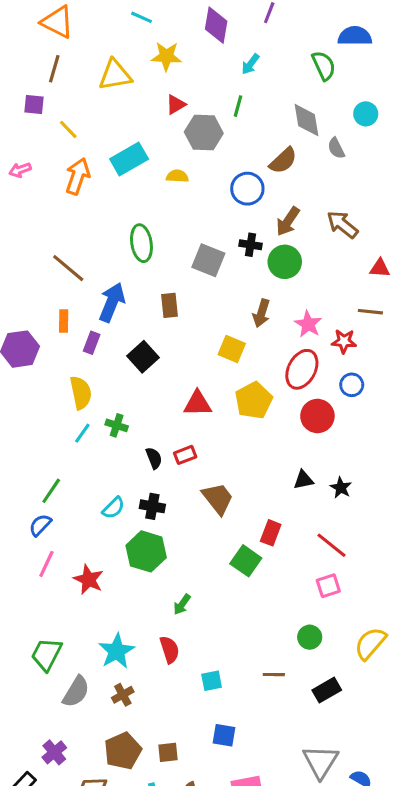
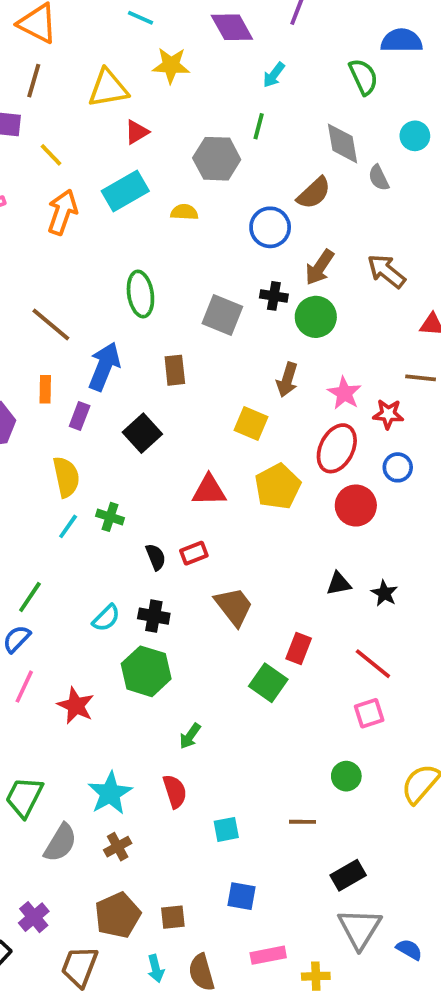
purple diamond: (216, 25) -> (232, 27), turned -39
red triangle: (176, 105) -> (137, 132), moved
black rectangle: (327, 690) -> (348, 875), moved

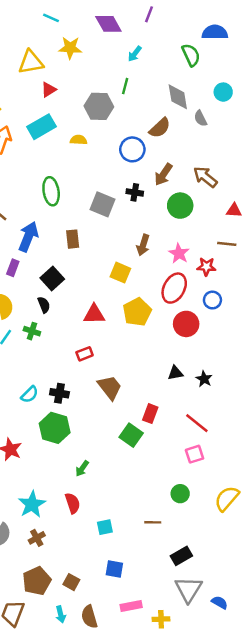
green circle: (316, 317) -> (180, 206), moved
black semicircle: (156, 557) -> (44, 305), moved
brown square: (173, 917) -> (71, 582), turned 35

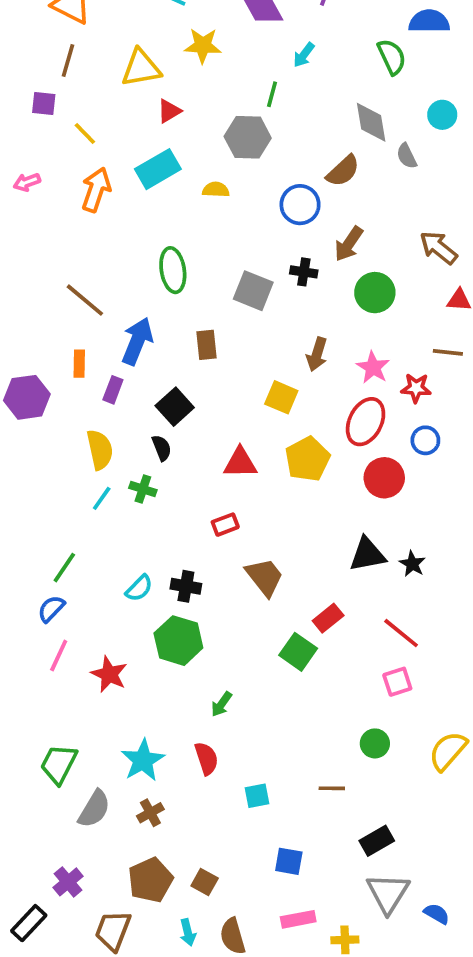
green line: (125, 86) -> (272, 94), moved
brown arrow: (205, 177) -> (438, 248), moved
black triangle: (175, 373) -> (367, 554), size x1.5
red rectangle: (150, 414) -> (328, 618), turned 30
blue square: (114, 569) -> (289, 861), moved

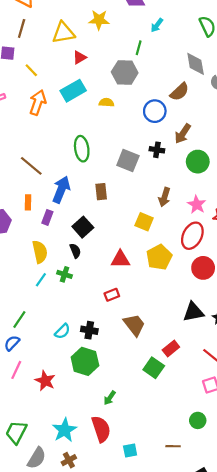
red semicircle: (206, 758) -> (101, 429), size x1.4

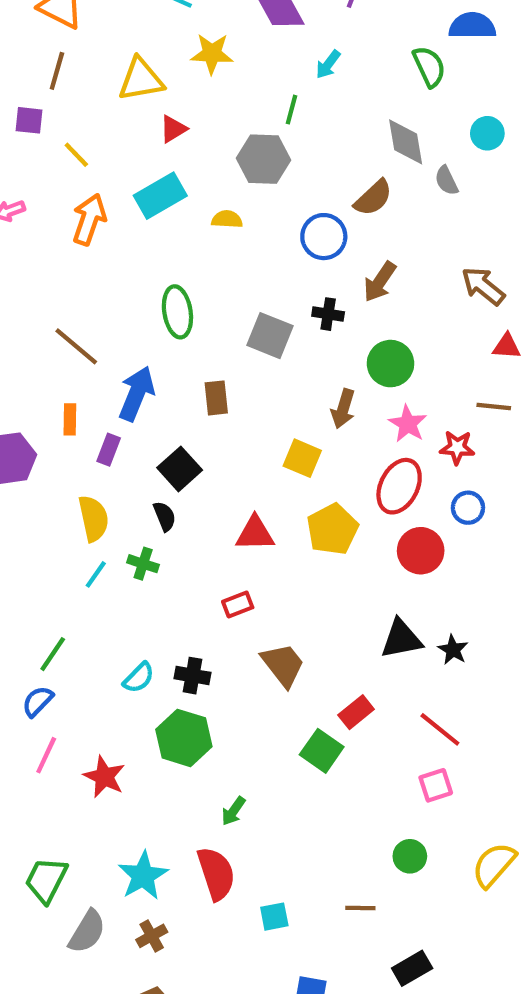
green circle: (198, 162) -> (391, 364), moved

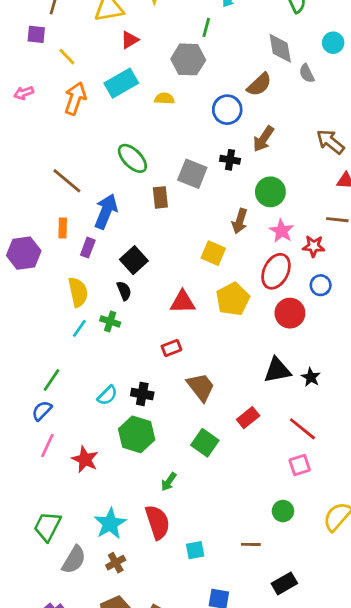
green ellipse: (177, 312) -> (132, 158), turned -36
brown rectangle: (216, 398) -> (160, 197), moved
green square: (322, 751) -> (205, 443), moved

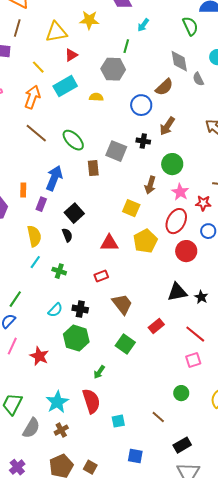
yellow line: (67, 57) -> (38, 67), moved
brown line: (67, 181) -> (36, 133), moved
green cross: (110, 321) -> (59, 271), moved
brown line: (251, 544) -> (158, 417), turned 40

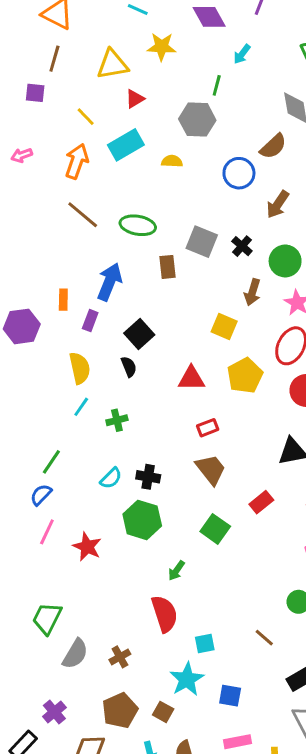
green ellipse: (73, 140) -> (138, 225), turned -35
black cross: (143, 141) -> (242, 246), moved, turned 32
green cross: (59, 271) -> (117, 420), turned -32
red rectangle: (101, 276) -> (208, 428), moved
cyan star: (57, 402) -> (187, 679), moved

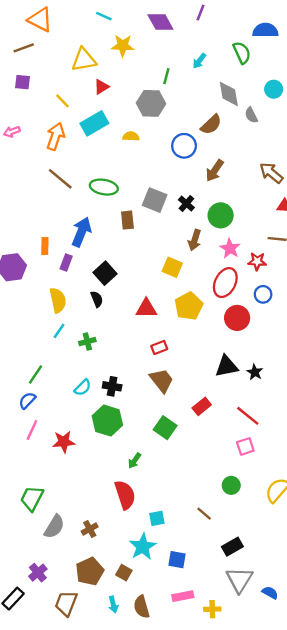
cyan arrow: (242, 54) -> (199, 61), moved
brown line: (54, 59) -> (24, 48), moved, turned 54
red star: (87, 547) -> (64, 442), turned -30

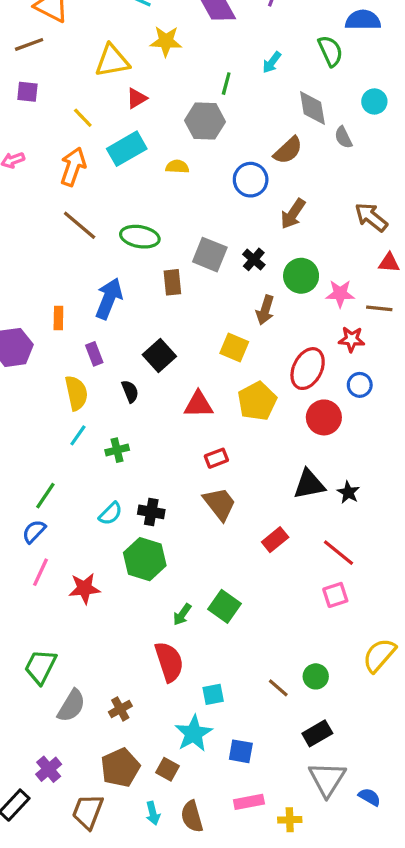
pink star: (230, 248) -> (340, 294), moved, turned -30
purple rectangle: (66, 263) -> (94, 354), moved, turned -42
black square: (105, 273) -> (159, 356), moved
green square: (165, 428) -> (225, 606), moved
green circle: (231, 485) -> (316, 676), moved

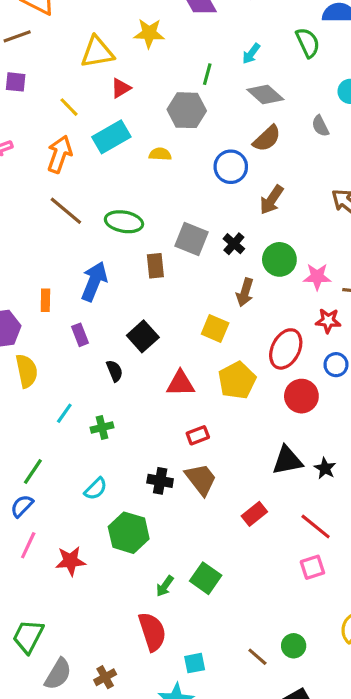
gray diamond: (312, 108) -> (265, 94), moved, turned -39
yellow semicircle: (76, 393) -> (27, 371), moved
black cross: (151, 512) -> (160, 481), moved

